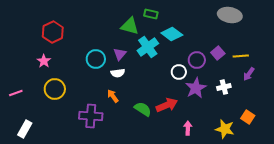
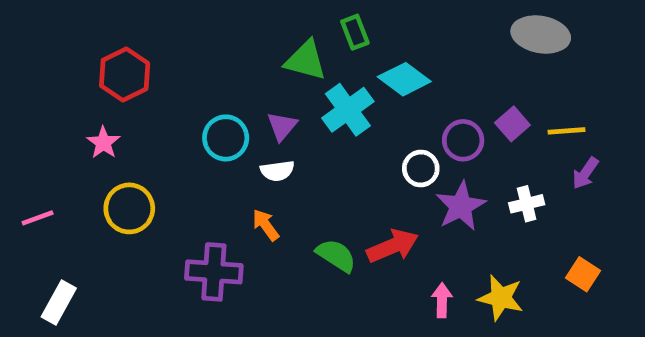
green rectangle: (151, 14) -> (355, 32), turned 56
yellow star: (225, 129) -> (501, 298), moved

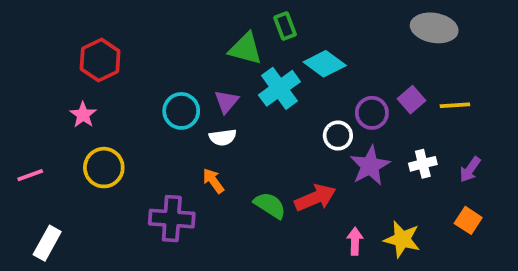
purple arrow: (585, 173) -> (470, 169), moved

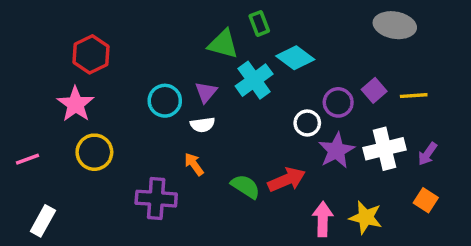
pink star: (83, 115) -> (76, 104), size x1.5
white cross: (423, 164) -> (384, 149), size x1.6
pink arrow: (355, 241) -> (323, 219), size x1.4

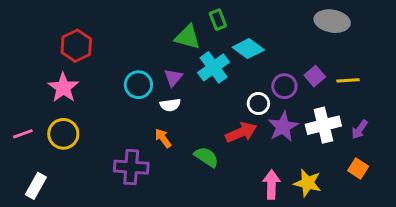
yellow circle: (94, 152) -> (63, 134), moved
red arrow: (287, 180) -> (241, 132), moved

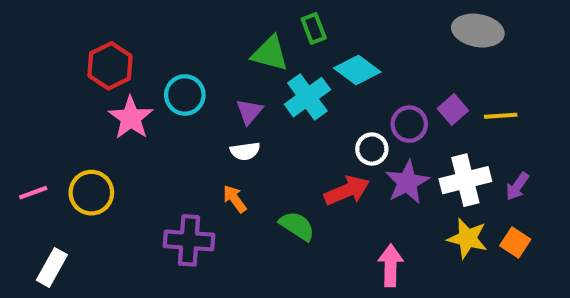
cyan circle: (138, 85) -> (185, 95), moved
pink star: (63, 88) -> (131, 118), moved
yellow star: (308, 183) -> (467, 238), moved

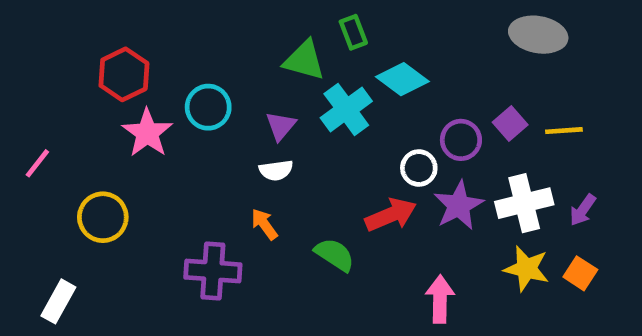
pink line: (33, 193) -> (37, 163), moved, turned -32

